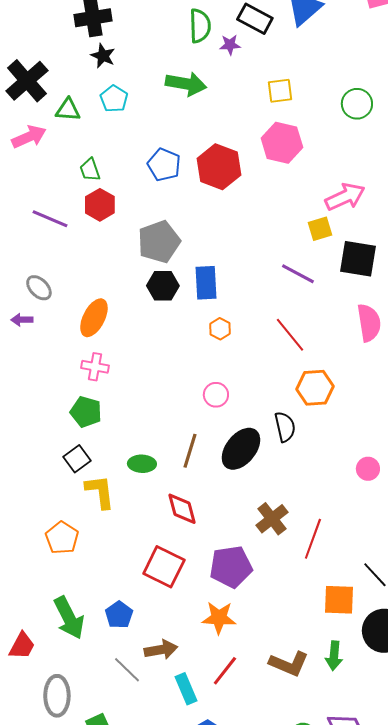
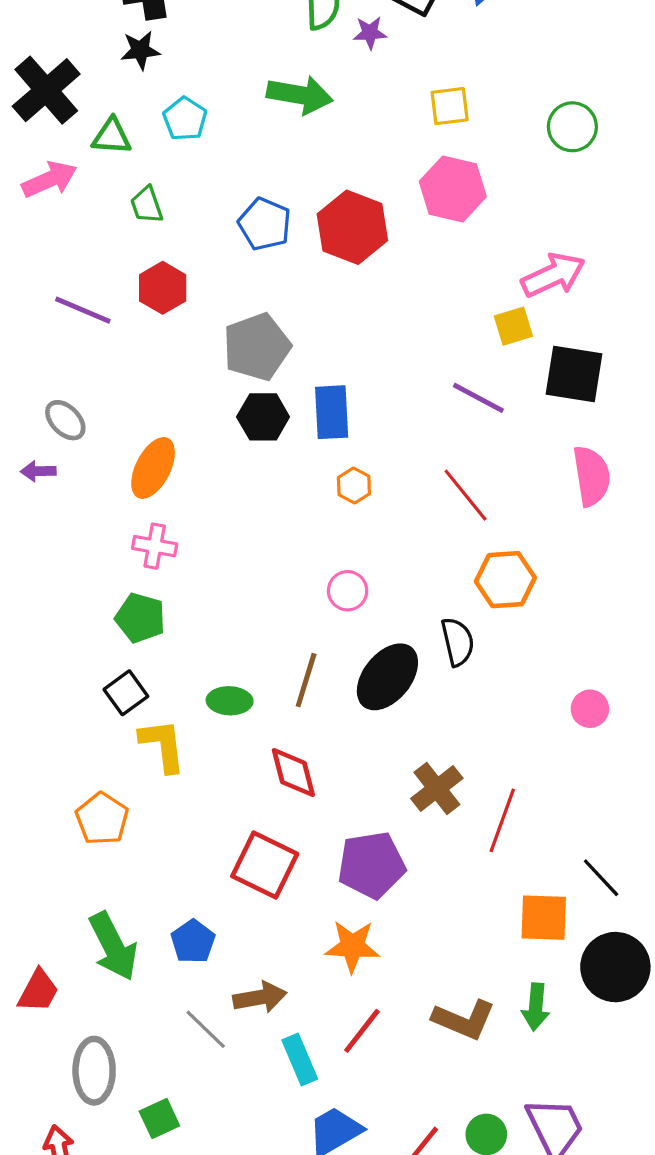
black star: (103, 56) -> (140, 50), moved, turned -30
green trapezoid: (90, 170) -> (147, 205), moved

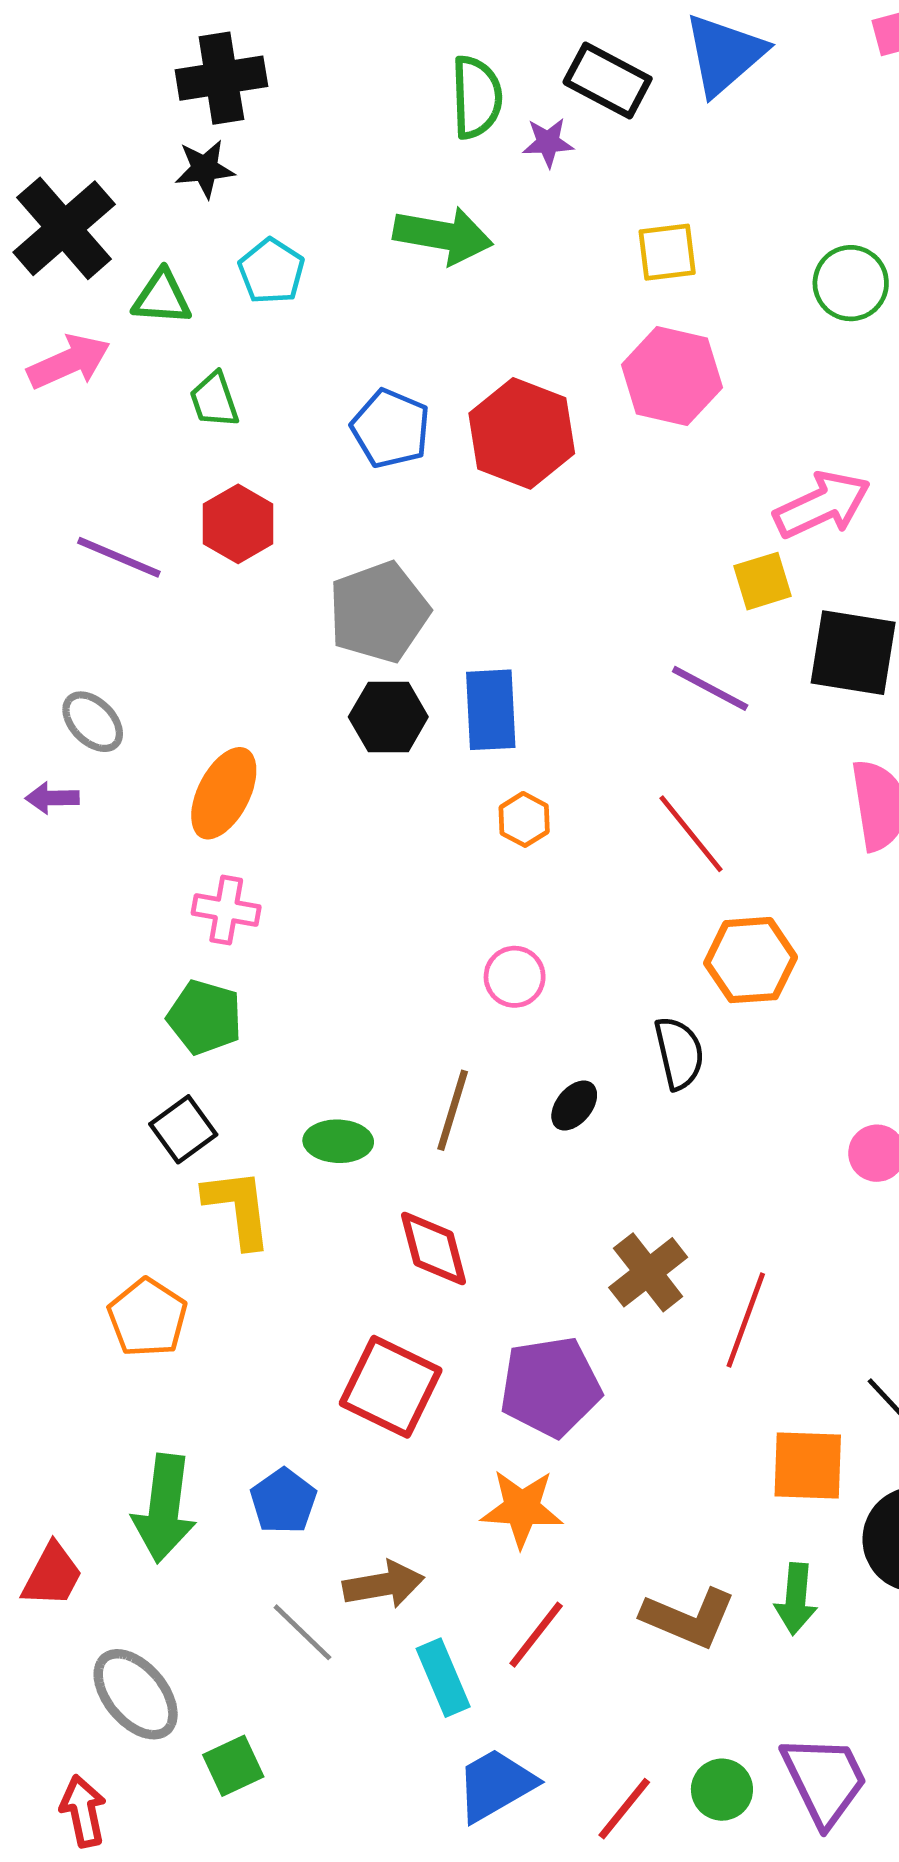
black ellipse: (387, 677) -> (574, 1105), size x0.5
green arrow: (113, 946) -> (164, 1508), turned 34
gray ellipse: (94, 1071) -> (136, 1694), turned -40

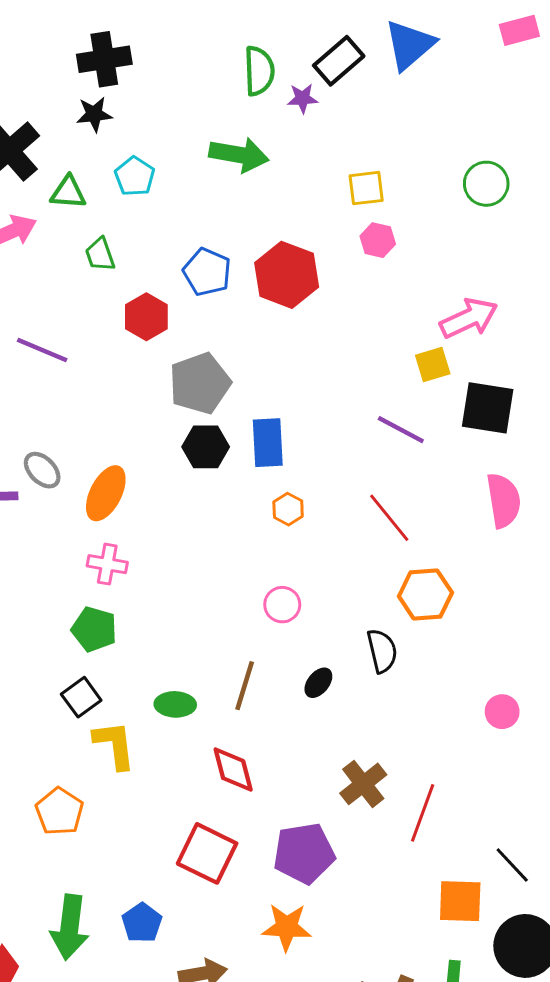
black rectangle: (608, 80) -> (339, 61), turned -69
yellow square: (667, 252) -> (366, 188), moved
pink hexagon: (672, 376) -> (378, 240), size x0.6
red hexagon: (238, 524) -> (146, 317), moved
gray ellipse: (93, 722) -> (42, 470), moved

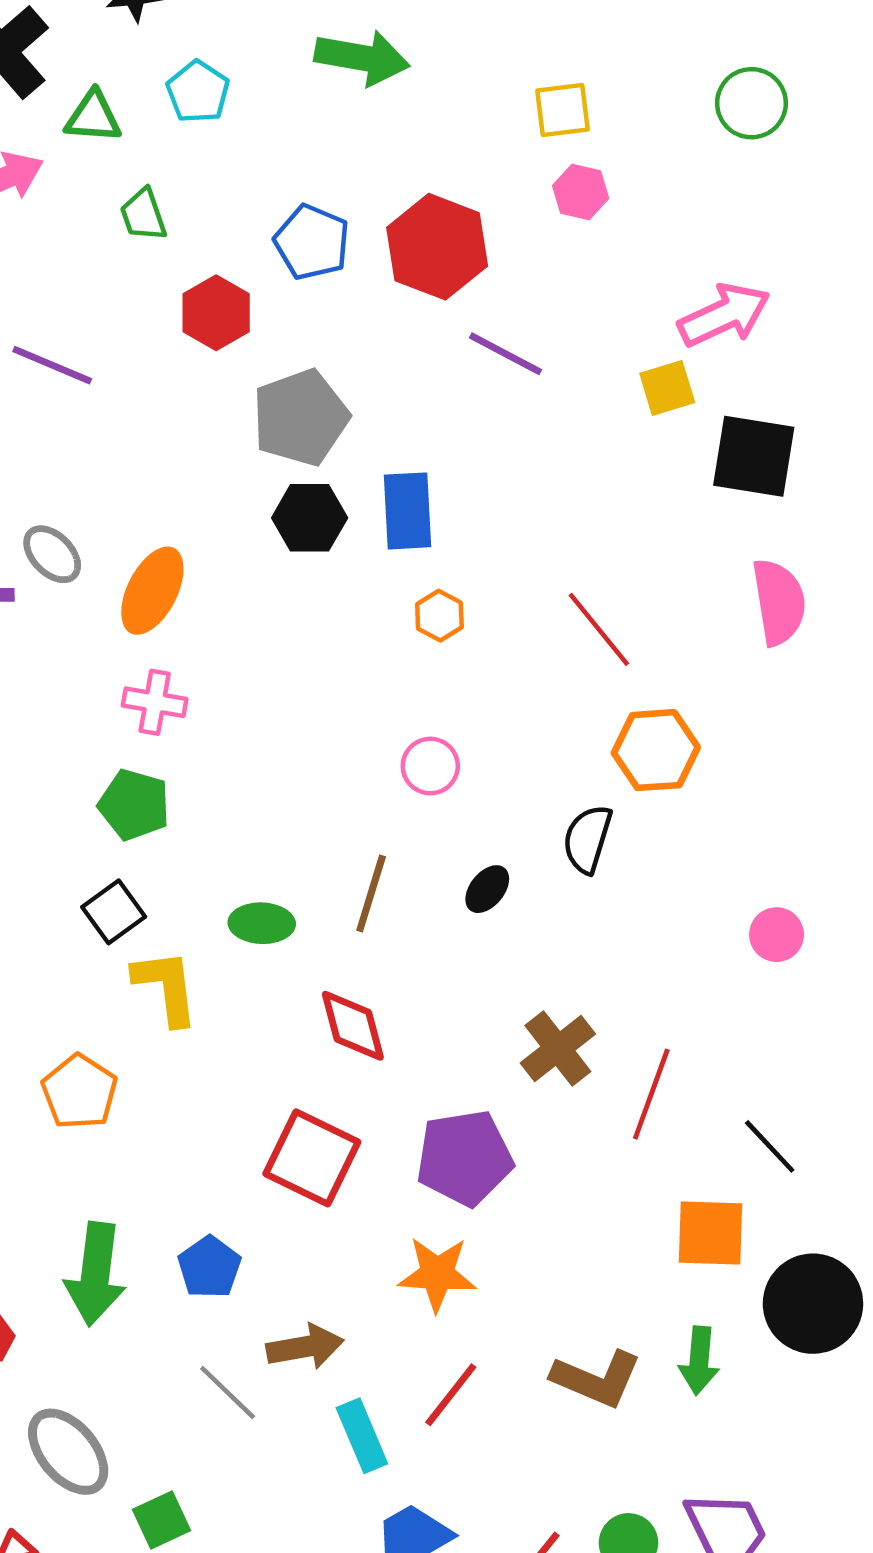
purple line: (401, 430) -> (505, 354), moved
black semicircle: (382, 651) -> (587, 839), turned -150
black line: (512, 865) -> (770, 1146), moved

